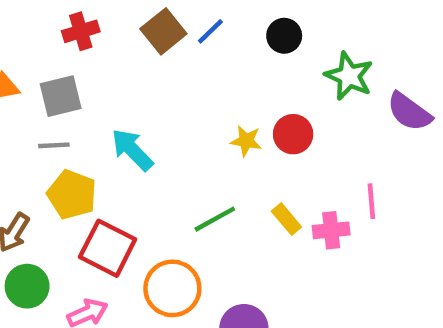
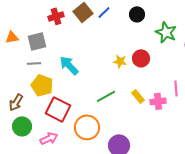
red cross: (81, 31) -> (56, 16), moved

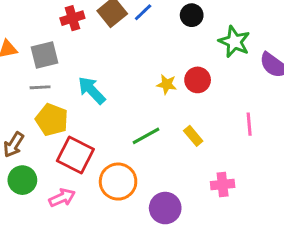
pink cross: (158, 101) -> (223, 184), moved

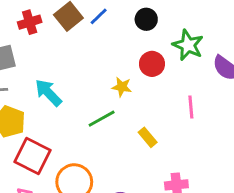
red circle: (198, 80) -> (152, 64), moved
pink line: (249, 124) -> (191, 107), moved
green line: (146, 136) -> (102, 119), moved

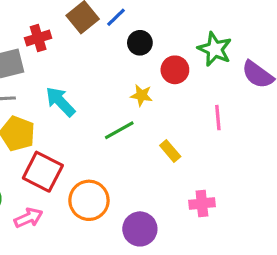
black circle: (146, 19) -> (140, 43), moved
red cross: (30, 22) -> (38, 38), moved

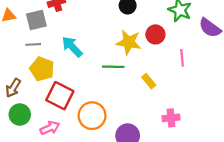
red circle: (175, 70) -> (155, 34), moved
yellow star: (141, 95) -> (129, 42), size x1.6
green line: (119, 130) -> (113, 67), turned 30

